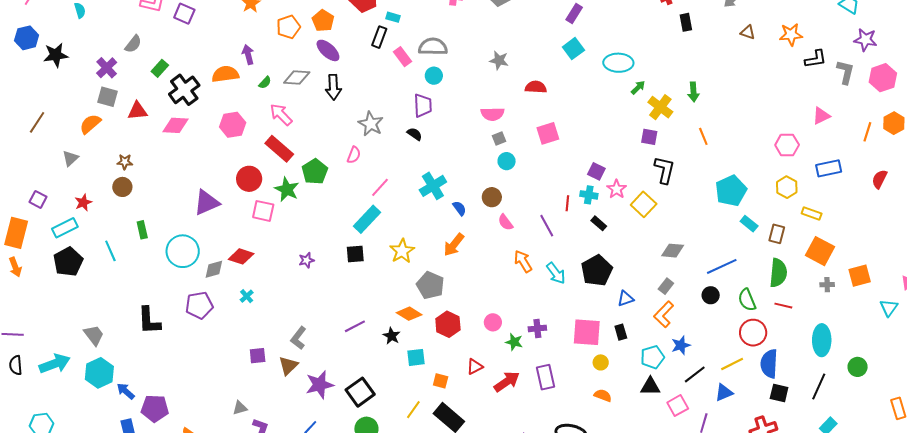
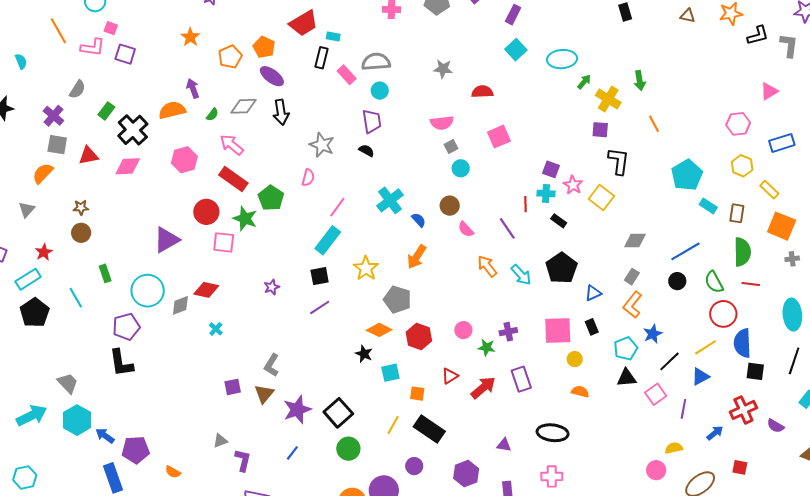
yellow rectangle: (812, 214) -> (769, 190), turned 30
purple pentagon: (199, 305) -> (126, 327), moved
purple line: (355, 326) -> (320, 307), moved

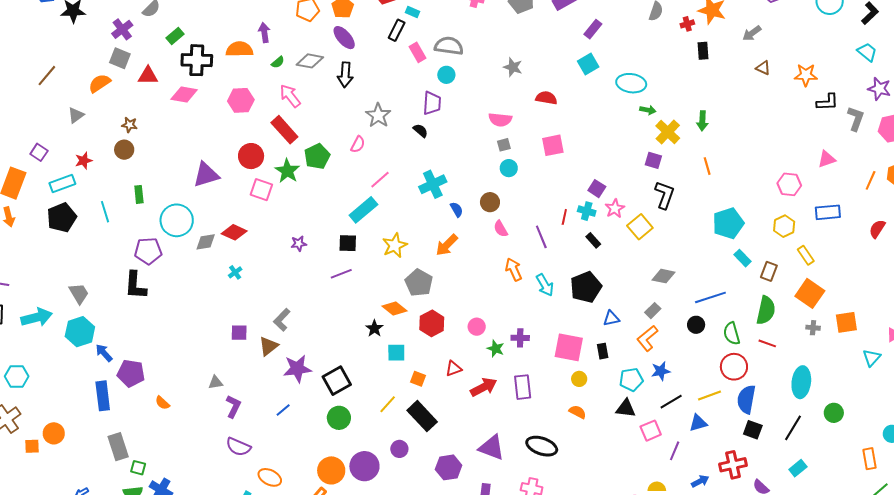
green arrow: (584, 82) -> (648, 110), turned 49
black cross: (133, 130) -> (197, 60), turned 32
purple triangle: (504, 445) -> (492, 448), size x1.8

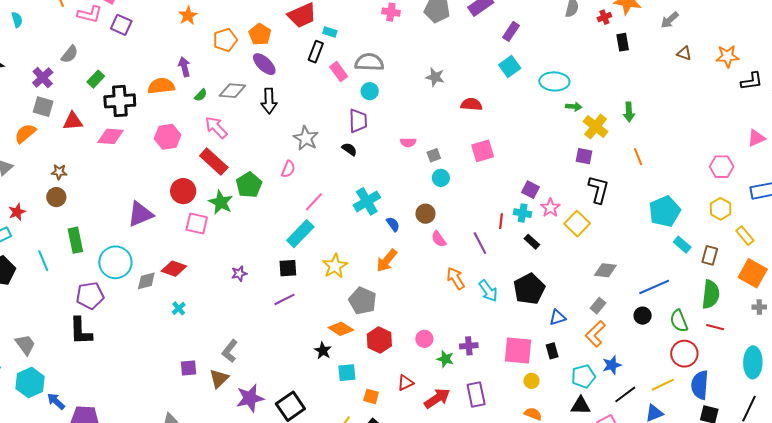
pink semicircle: (500, 120) -> (408, 142), moved, size x0.7
green rectangle: (139, 194) -> (75, 240), size x1.4

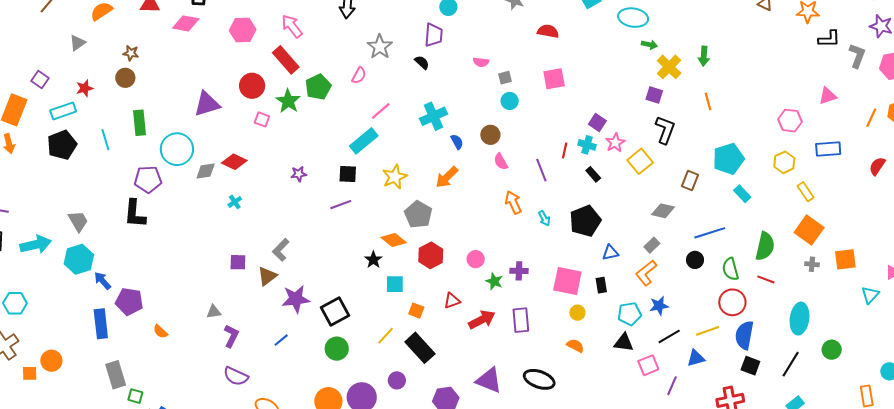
pink square: (197, 223) -> (262, 119), size x0.7
brown rectangle: (710, 255) -> (690, 180), moved
cyan arrow: (488, 291) -> (544, 218), size x0.7

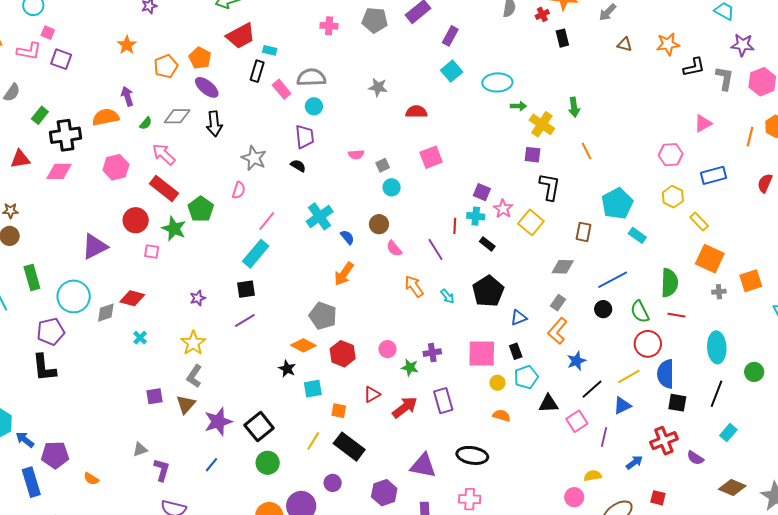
yellow star: (395, 177) -> (193, 343), moved
cyan pentagon: (629, 314) -> (526, 377), moved

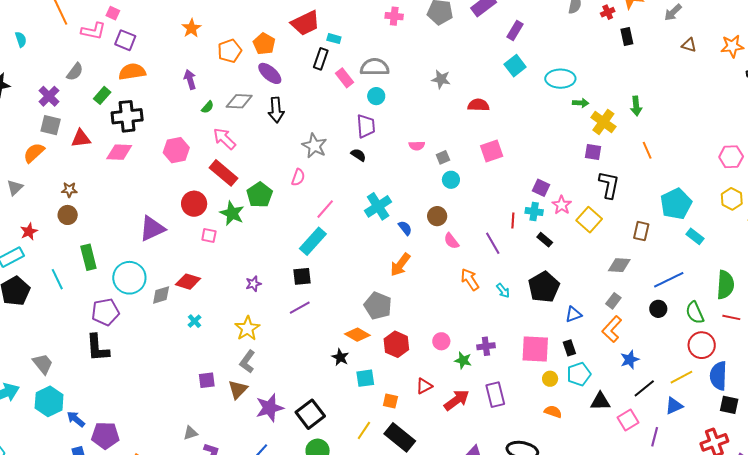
orange semicircle: (106, 117) -> (132, 72), moved

